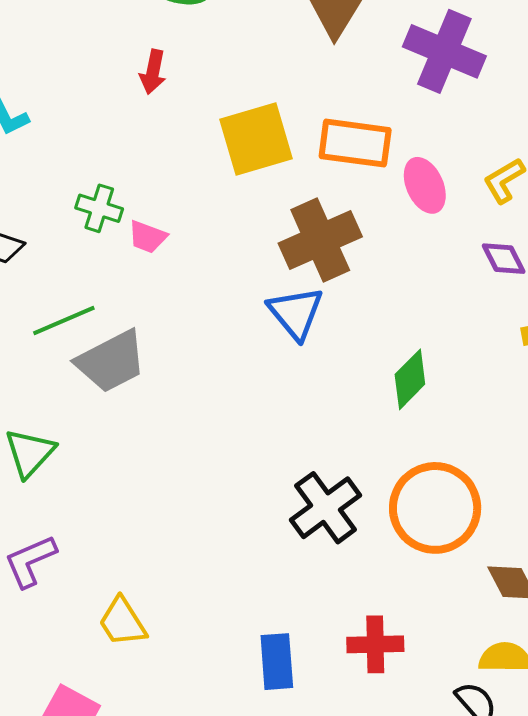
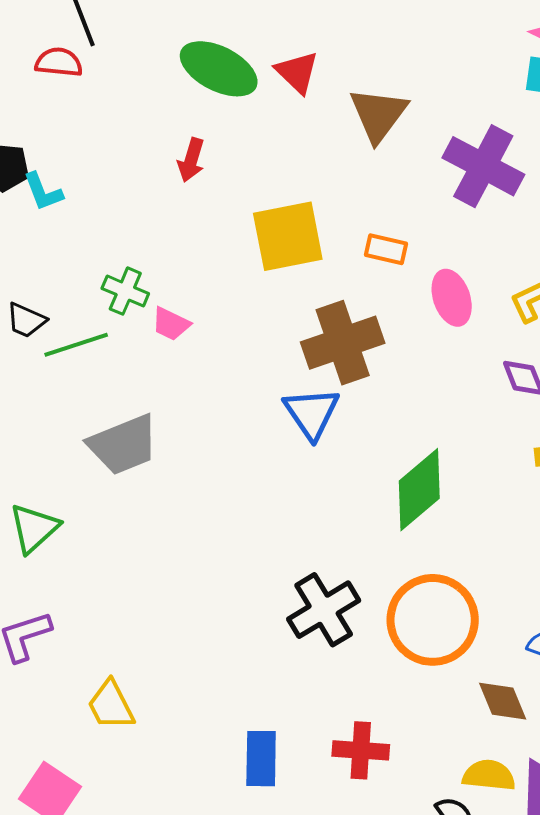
orange rectangle: (355, 143) -> (386, 249), size x0.6
green line: (64, 320) -> (76, 345), moved
green diamond: (410, 379) -> (419, 490), size x1.4

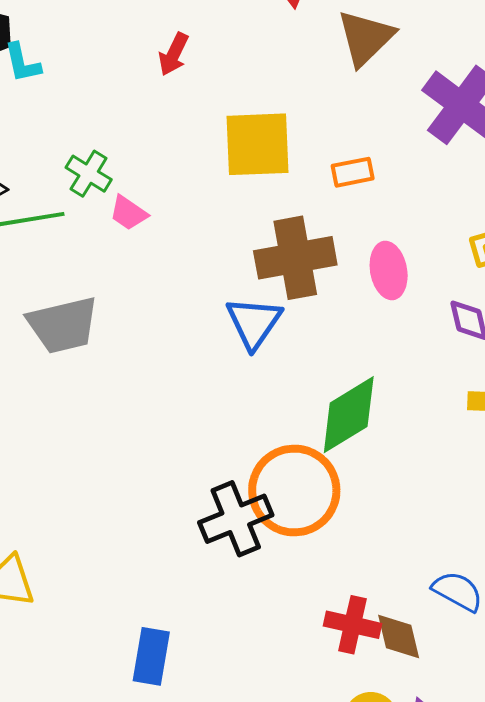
orange rectangle: (386, 249) -> (353, 172), turned -33
pink ellipse: (452, 298) -> (389, 270), moved
orange circle: (433, 620) -> (294, 491), moved
red cross: (361, 750) -> (352, 625), moved

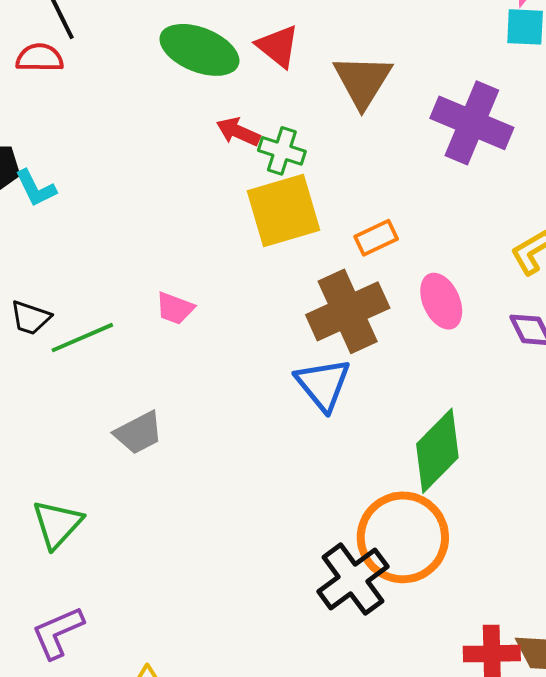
red arrow: (174, 54) -> (238, 132), moved, turned 102
orange rectangle: (353, 172) -> (376, 238), moved
green cross: (89, 174) -> (282, 151), moved
gray trapezoid: (63, 325) -> (139, 433), size x0.7

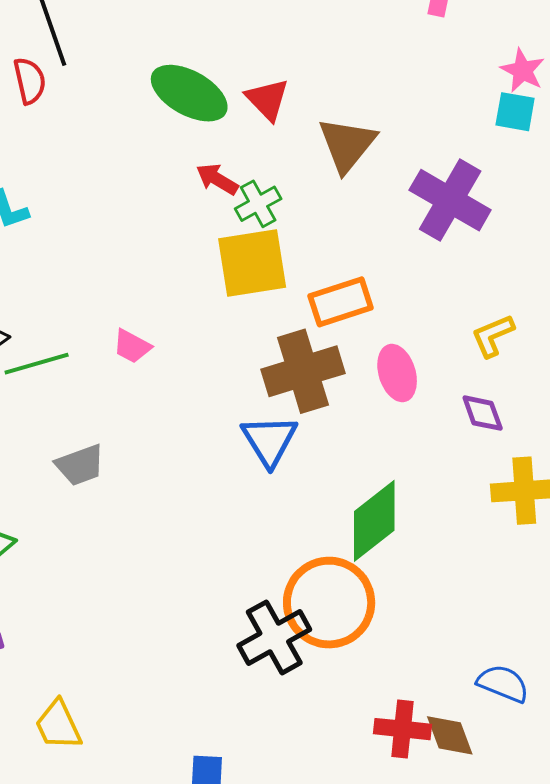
red semicircle: (40, 58) -> (30, 81), turned 69
green cross: (282, 151) -> (258, 204), turned 36
orange rectangle: (376, 238) -> (341, 302), size x1.5

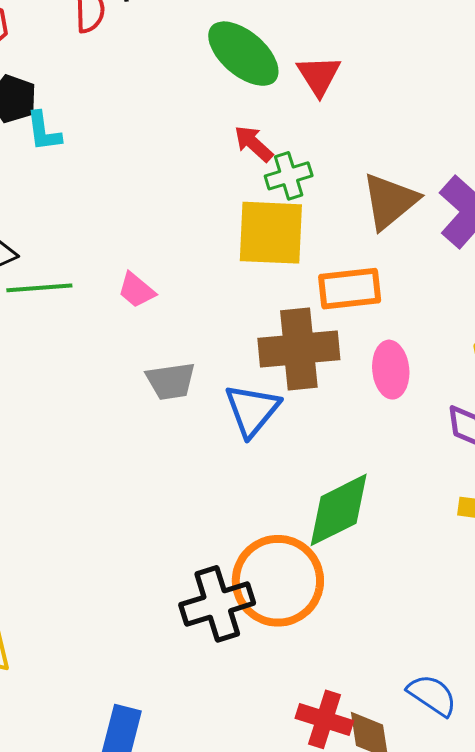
brown triangle: (347, 145) -> (390, 201), moved
gray trapezoid: (80, 465) -> (171, 381), moved

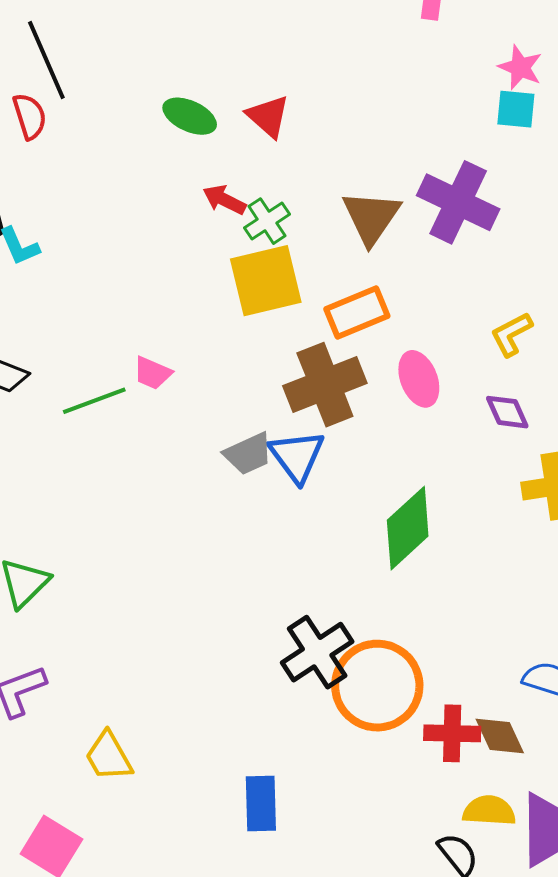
green ellipse: (243, 54) -> (190, 116), size x0.7
green line: (39, 288) -> (94, 401), moved
gray trapezoid: (171, 381) -> (248, 454), moved
orange circle: (278, 581) -> (377, 686), moved

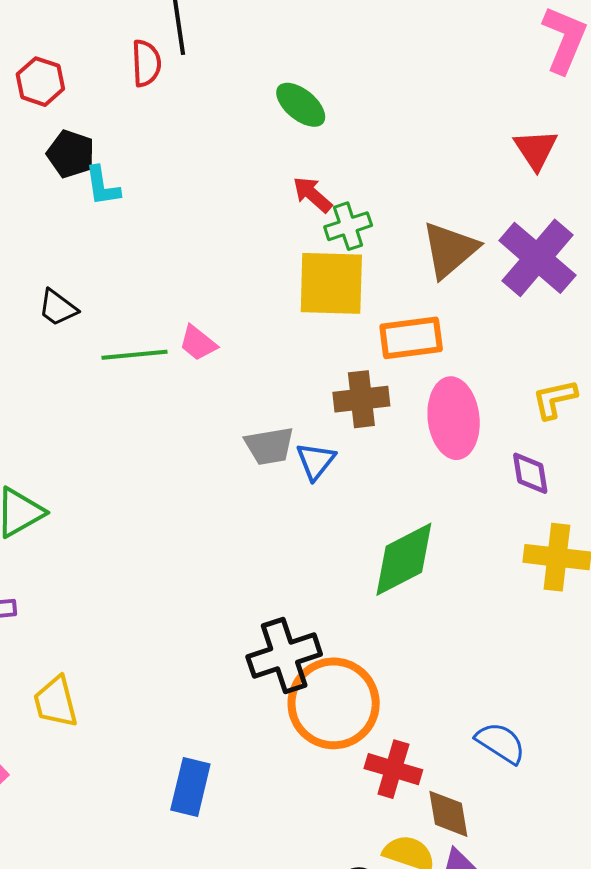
red triangle: (268, 116) -> (536, 149), moved
pink ellipse: (419, 379) -> (454, 418), size x1.4
brown cross: (325, 385) -> (361, 399), size x0.7
blue triangle: (297, 456) -> (316, 461), size x0.7
brown diamond: (500, 736) -> (448, 814), moved

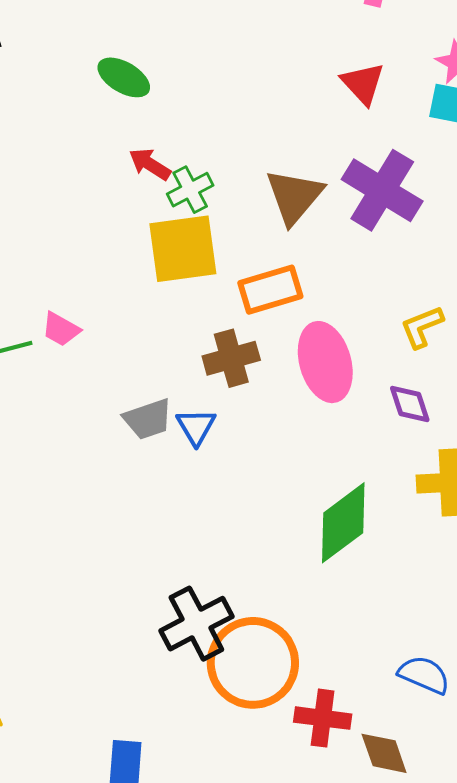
green diamond: (404, 559) -> (343, 523), moved

